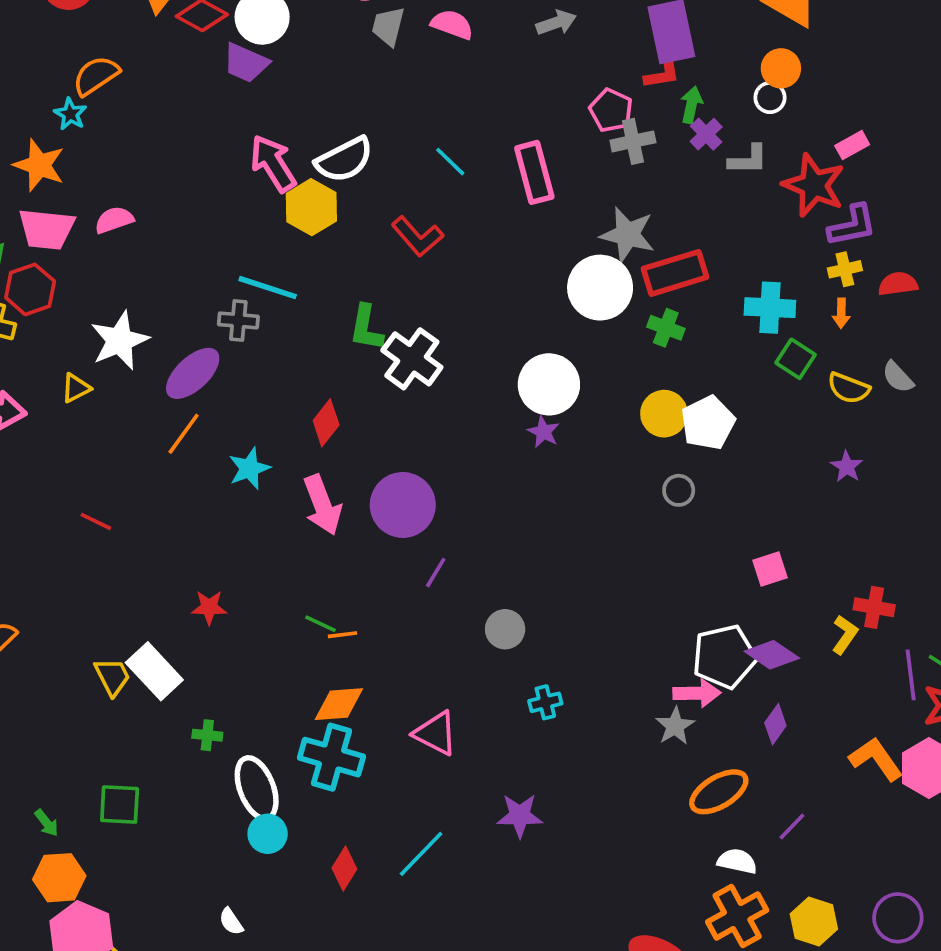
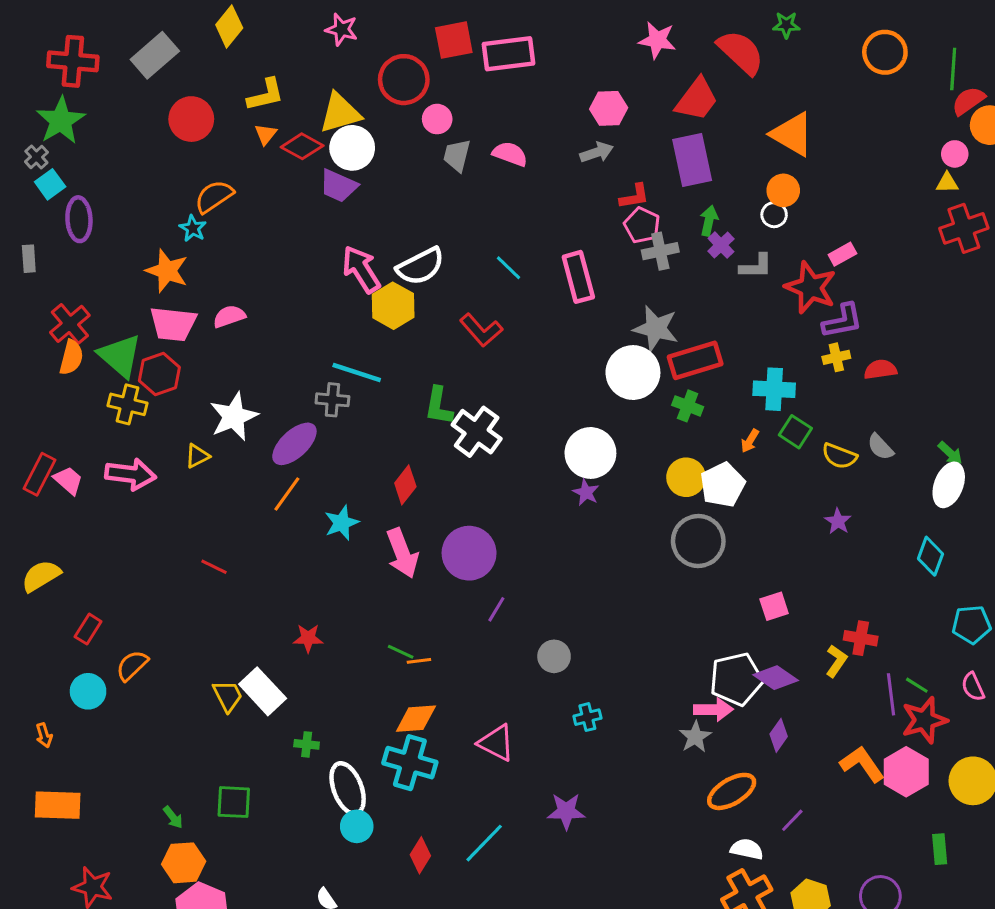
red L-shape: (662, 74) -> (634, 196), moved
orange arrow: (841, 313) -> (750, 441), moved, turned 30
gray circle: (679, 490) -> (698, 541), size x2.0

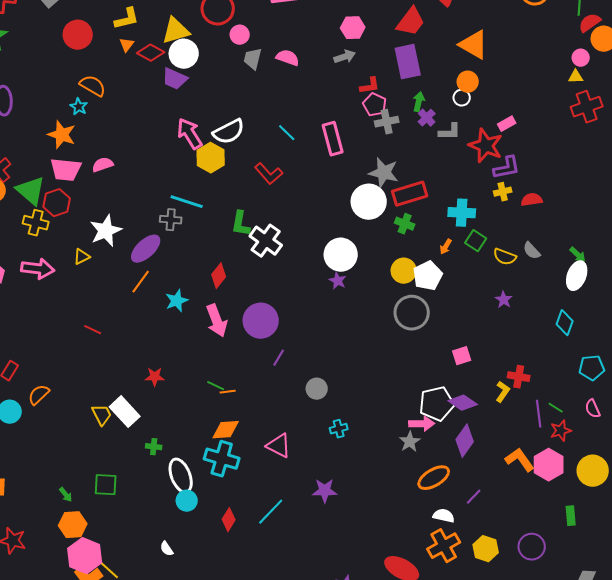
orange semicircle: (214, 196) -> (93, 86), turned 64
red star: (924, 720) -> (561, 431), size x0.7
purple diamond: (779, 735) -> (465, 441), size x1.5

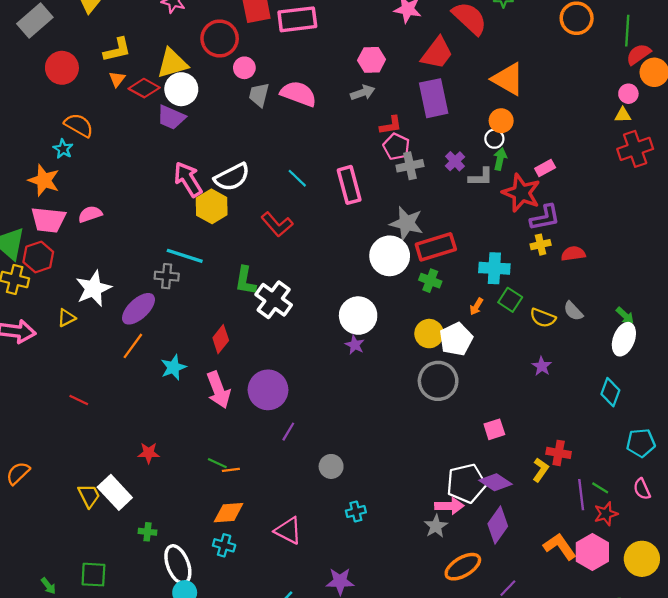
pink semicircle: (288, 58) -> (298, 94), size x1.4
green arrow: (419, 102) -> (500, 159), moved
cyan cross: (222, 459) -> (224, 545), size x0.6

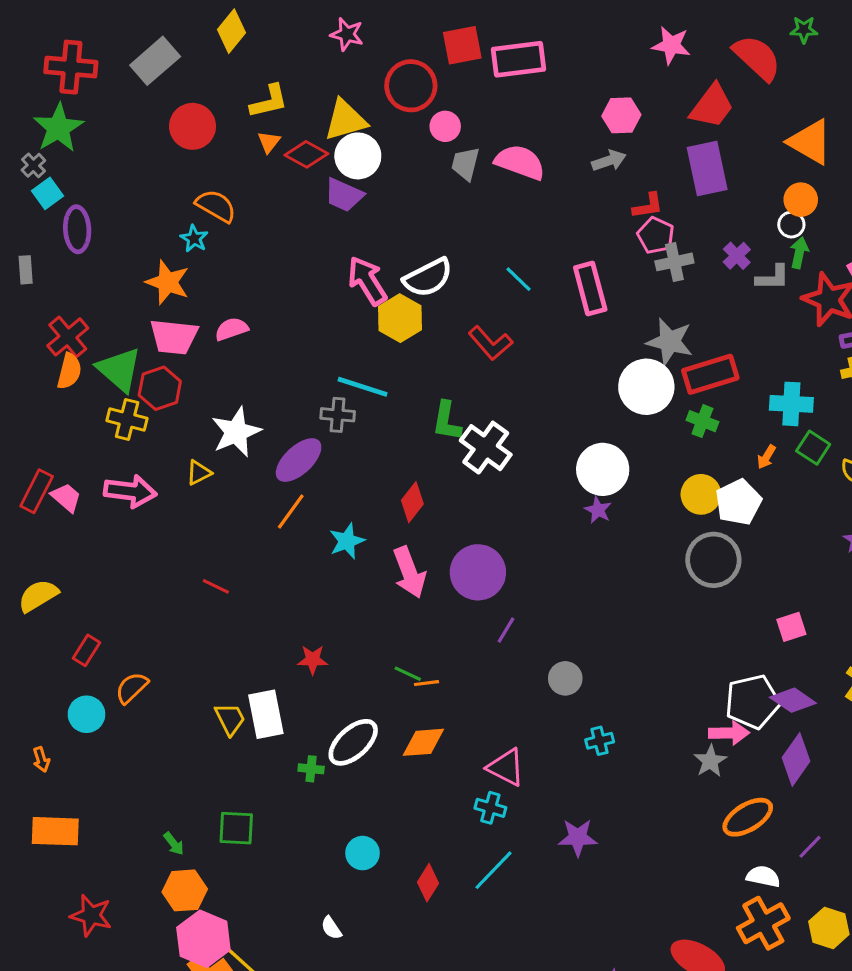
white rectangle: (115, 492) -> (266, 714), turned 32
cyan cross: (224, 545) -> (490, 808), moved
white ellipse: (178, 564) -> (353, 742), moved, turned 69

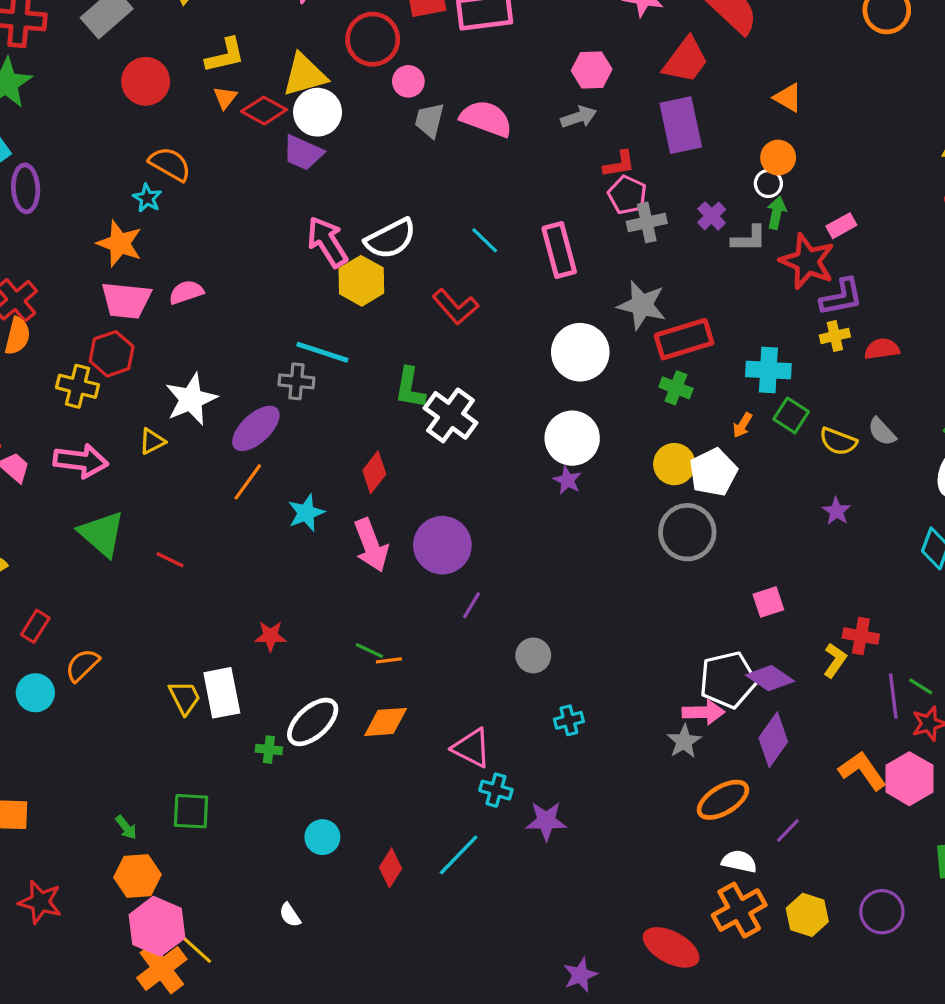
orange triangle: (810, 142) -> (788, 98), size x0.6
green triangle: (119, 370) -> (102, 534), moved
white circle: (646, 387) -> (580, 352), moved
cyan cross: (490, 808) -> (496, 790), moved

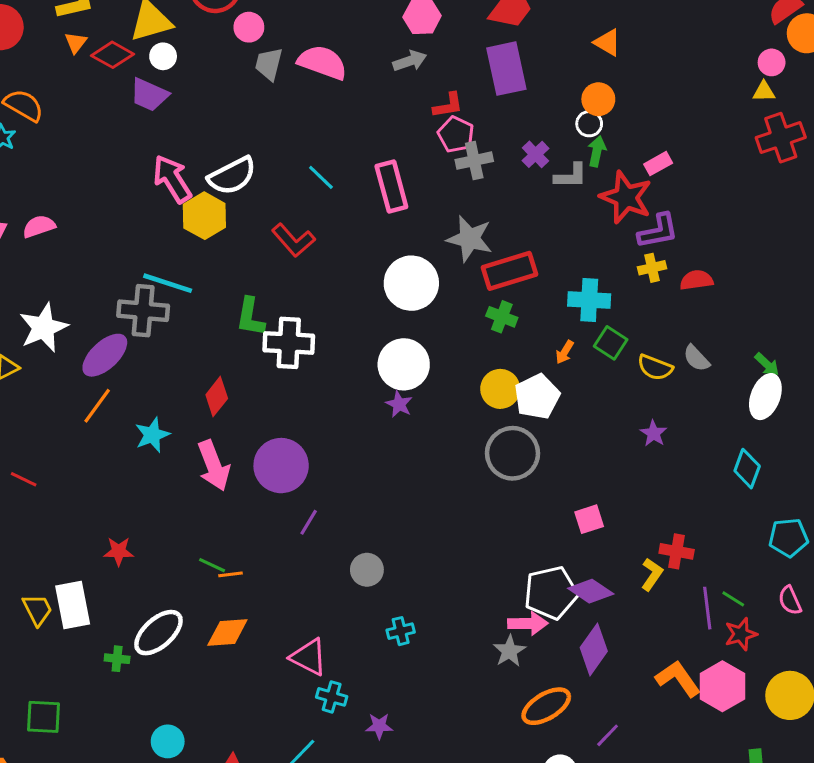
white circle: (318, 112) -> (163, 56), size x0.6
gray cross: (296, 381) -> (143, 311), size x1.5
white cross: (451, 415) -> (289, 343), turned -33
purple star: (546, 821) -> (379, 726), size x0.7

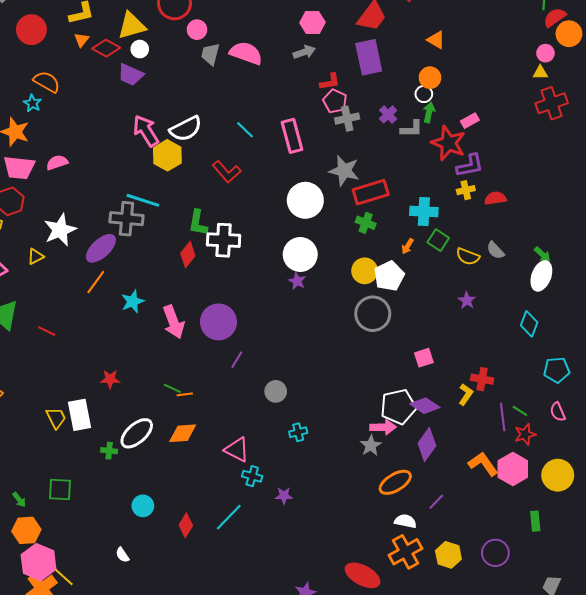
red diamond: (217, 397) -> (188, 254), moved

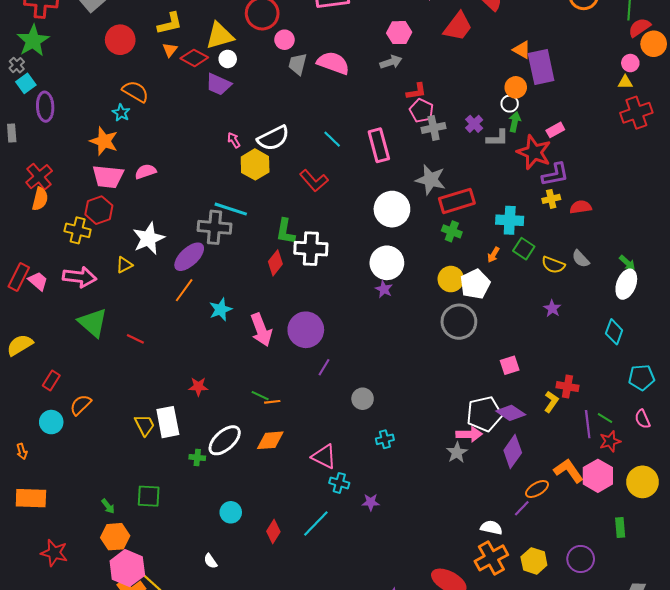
purple rectangle: (369, 57) -> (541, 67), moved
pink arrow: (146, 131) -> (234, 140), size x0.5
orange ellipse: (395, 482) -> (537, 489), moved, size x0.7

